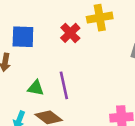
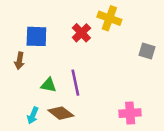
yellow cross: (100, 18) -> (109, 18), turned 30

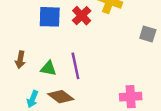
blue square: (36, 36) -> (50, 17), moved
brown arrow: (19, 61) -> (20, 60), moved

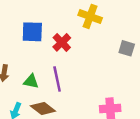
red cross: (82, 16) -> (62, 42), moved

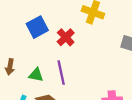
blue square: (32, 32) -> (37, 27), turned -30

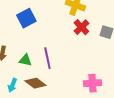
red cross: (66, 37) -> (81, 27), moved

